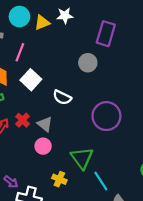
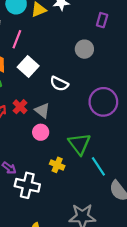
purple rectangle: (106, 34) -> (102, 20), size x0.6

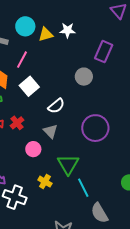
purple rectangle: (102, 20) -> (104, 52), size x1.5
white semicircle: (59, 84) -> (56, 106), turned -72
gray triangle: (42, 110) -> (50, 131), moved

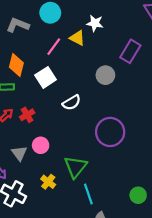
yellow triangle: (46, 34) -> (77, 38), moved, turned 35
pink line: (22, 60) -> (54, 47), moved
gray triangle: (50, 131) -> (19, 153), moved

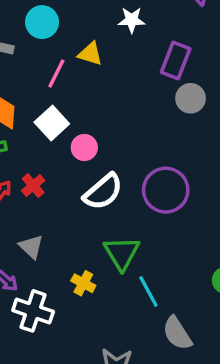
white star: (95, 23) -> (132, 20), moved
gray circle: (105, 75) -> (191, 98), moved
white semicircle: (72, 102) -> (103, 192), moved, size x1.4
pink circle: (41, 145) -> (84, 148), moved

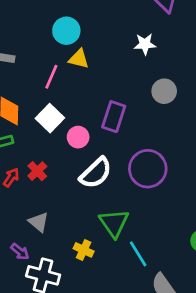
white star: (132, 20) -> (145, 44), moved
cyan circle: (42, 22) -> (66, 31), moved
purple rectangle: (176, 60) -> (114, 117), moved

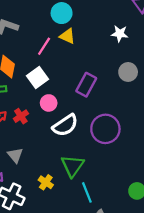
pink circle: (78, 137) -> (49, 103), moved

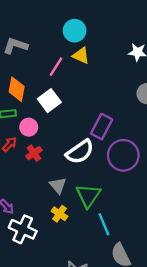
purple rectangle: (86, 85) -> (102, 127), moved
pink circle: (49, 103) -> (29, 127), moved
red cross: (21, 116) -> (34, 153), moved
gray triangle: (15, 155) -> (58, 185), moved

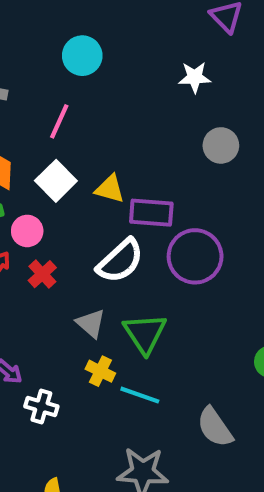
yellow triangle: (81, 56) -> (110, 189), moved
purple rectangle: (102, 127) -> (151, 213), turned 75
cyan line: (104, 224) -> (140, 395), moved, turned -40
white cross: (23, 229) -> (41, 406), size x0.7

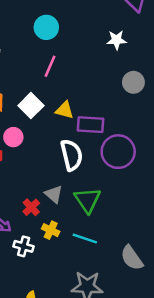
pink line: (59, 121) -> (50, 66), moved
white semicircle: (120, 261) -> (72, 155), turned -60
red cross: (42, 274) -> (31, 207), moved
yellow cross: (100, 371) -> (51, 230), moved

